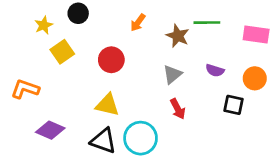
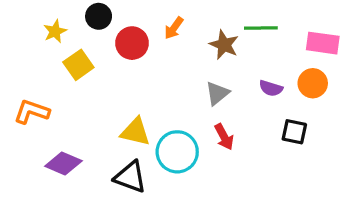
red circle: (111, 60) -> (132, 43), moved
orange circle: (255, 78) -> (313, 83), moved
cyan circle: (141, 138) -> (177, 152), moved

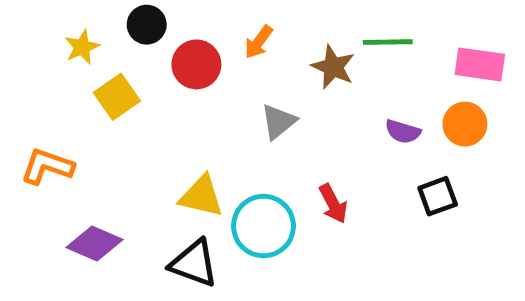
gray triangle: (217, 93) -> (278, 122), moved
black square: (294, 132) -> (438, 196), turned -32

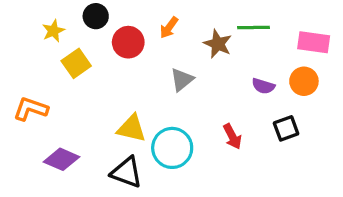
red arrow: (333, 204) -> (232, 137), moved

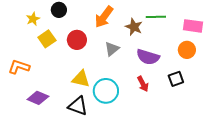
orange arrow: (169, 28) -> (104, 17), size x1.6
red circle: (128, 42) -> (77, 40), moved
purple semicircle: (263, 86) -> (148, 57), moved, size x1.6

